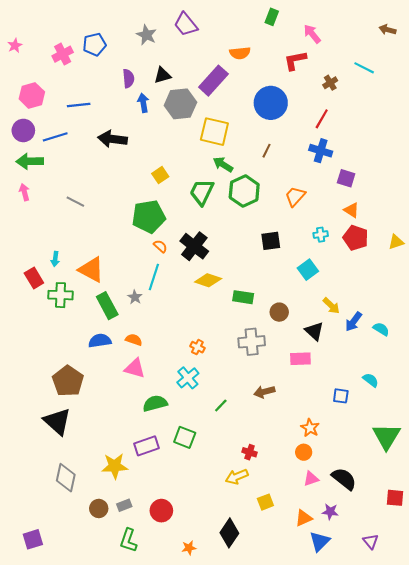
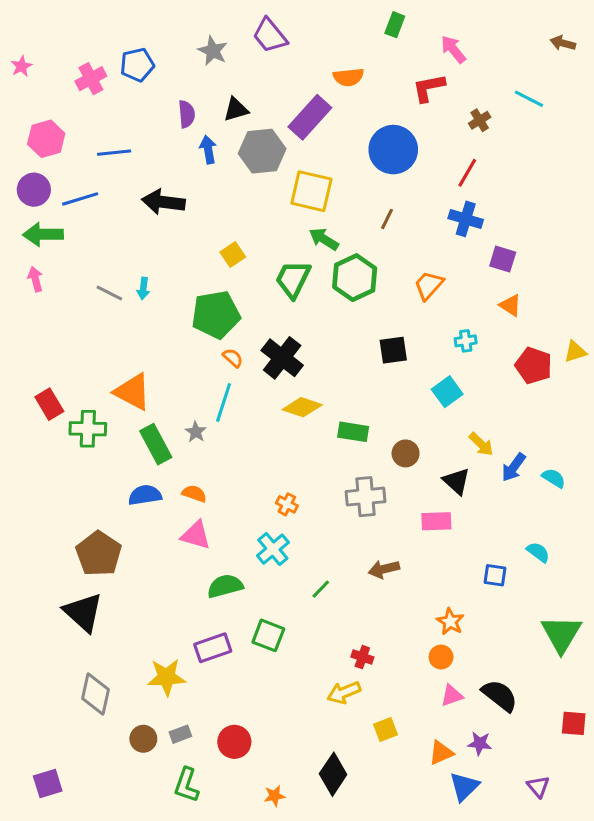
red pentagon: (356, 238) -> (534, 366), moved
cyan arrow: (55, 259) -> (143, 288), moved

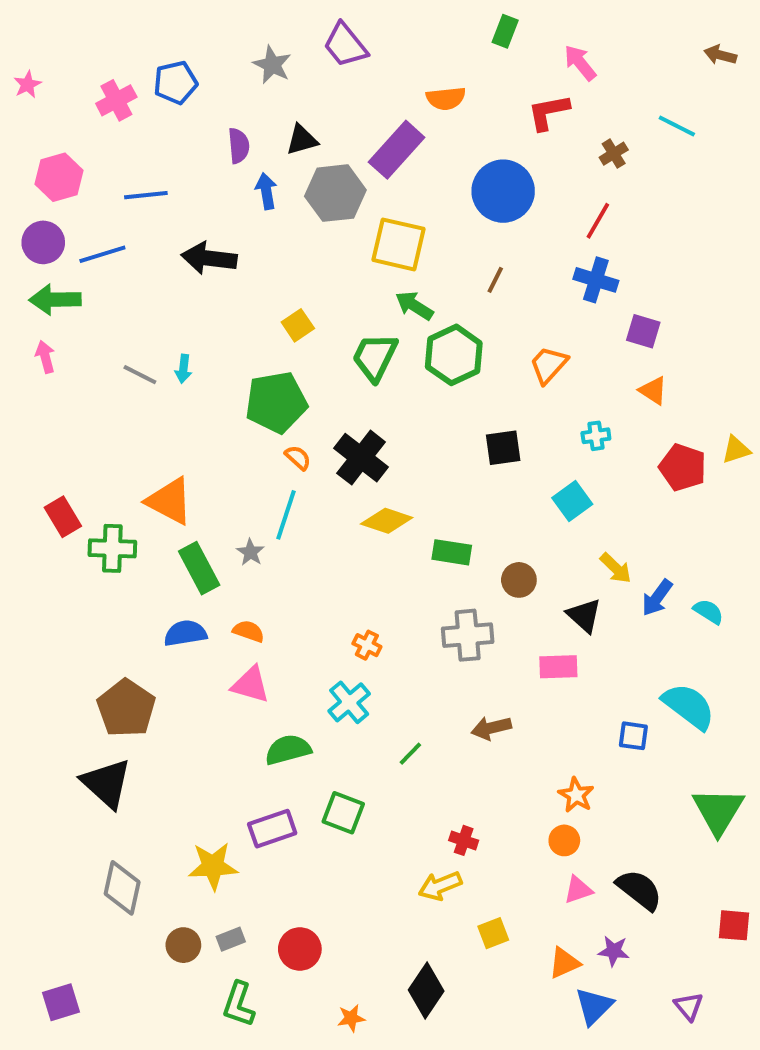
cyan semicircle: (538, 552) -> (689, 706), size x1.8

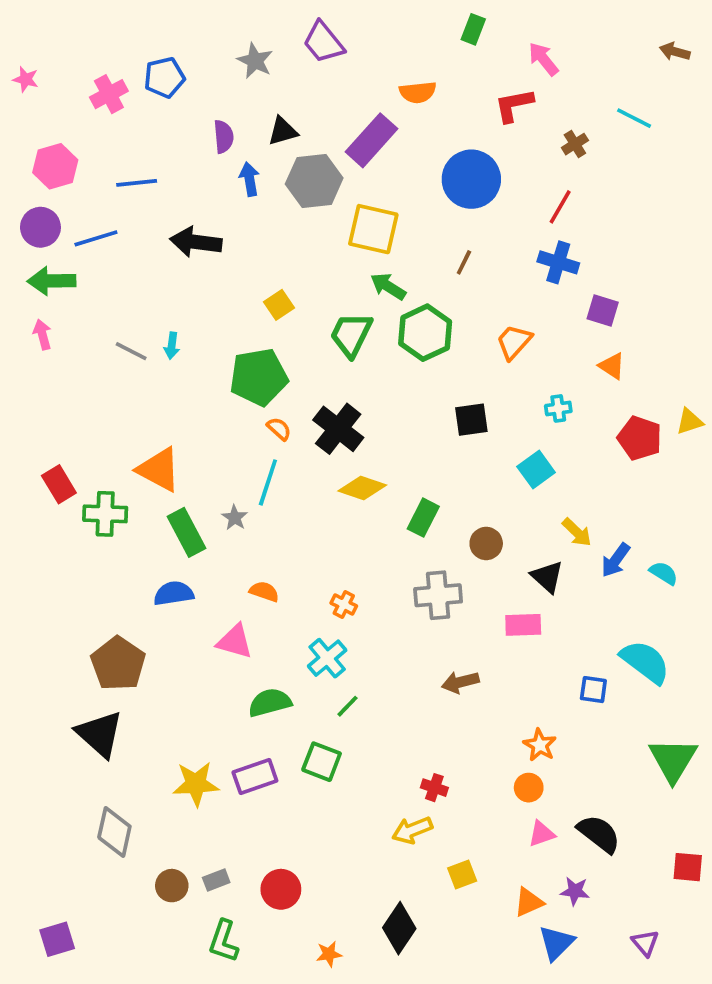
pink star: (27, 85) -> (26, 79), turned -30
green rectangle: (452, 552) -> (423, 518), turned -72
orange semicircle: (249, 631) -> (264, 592), moved
green line: (410, 754) -> (347, 706), moved
yellow star: (213, 866) -> (196, 784), moved

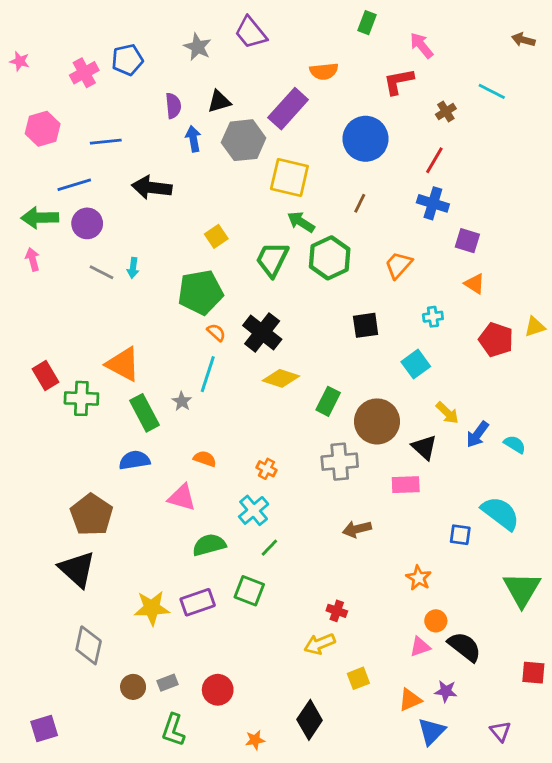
purple circle: (40, 227) -> (87, 223), moved
brown circle: (486, 543) -> (377, 421), size x1.8
orange circle: (529, 788) -> (436, 621), moved

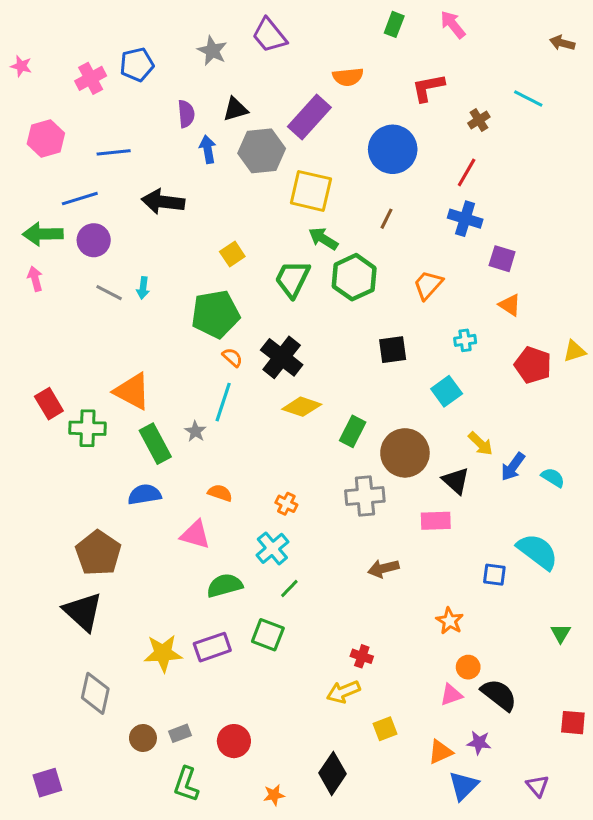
pink arrow: (421, 45) -> (453, 24), moved
green triangle: (522, 589) -> (561, 633), size x0.5

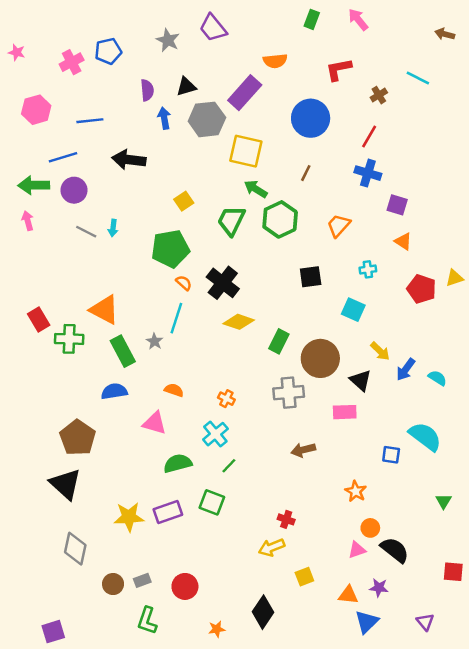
cyan square: (447, 391) -> (353, 310), turned -30
orange triangle: (440, 752) -> (348, 595), turned 30
purple square: (47, 783) -> (53, 632), moved

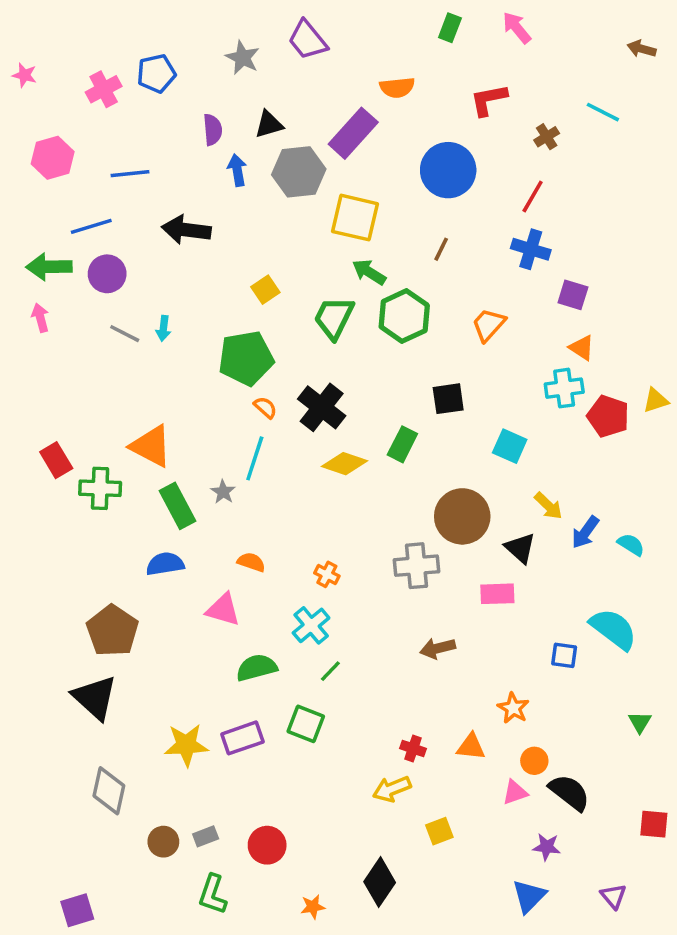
cyan cross: (368, 269) -> (564, 388), moved, size x1.5
green rectangle: (279, 341) -> (402, 444), moved
orange triangle: (348, 595) -> (471, 747), moved

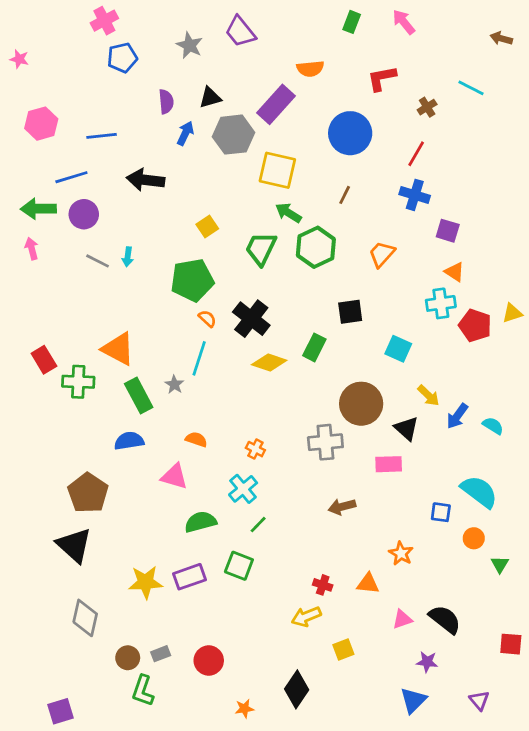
pink cross: (104, 89) -> (104, 21), moved
blue arrow: (237, 170) -> (185, 133), turned 35
orange circle: (534, 761) -> (474, 538), moved
green L-shape: (213, 894) -> (143, 691), moved

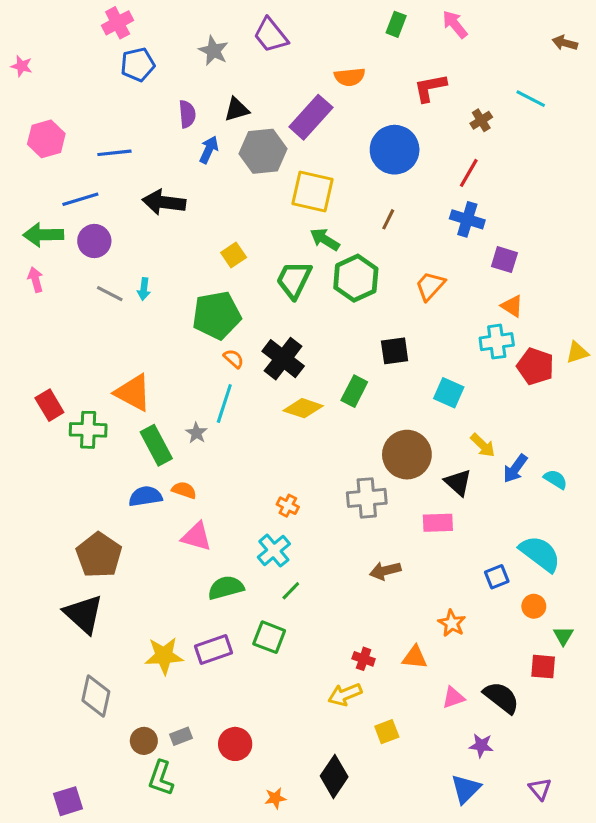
orange semicircle: (196, 439) -> (184, 490), moved
blue square: (441, 512) -> (497, 577), turned -30
red square: (511, 644) -> (543, 667), moved

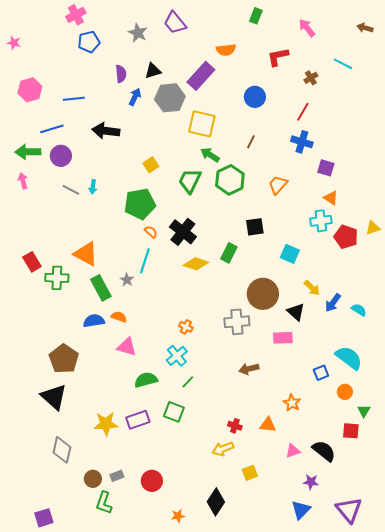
pink arrow: (455, 24) -> (307, 28), moved
blue circle: (395, 150) -> (255, 97), size x0.7
purple triangle: (540, 789) -> (349, 510), size x1.8

